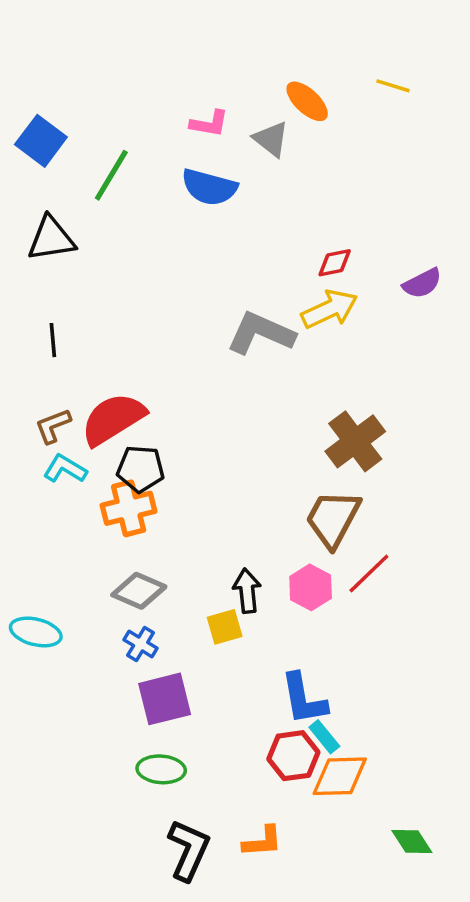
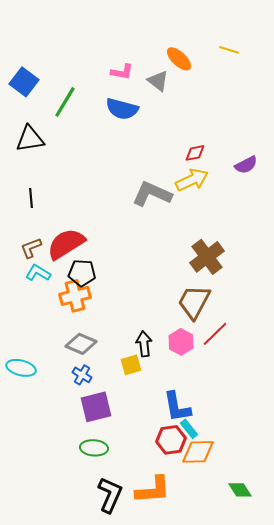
orange L-shape: (262, 842) -> (153, 490), size x1.5

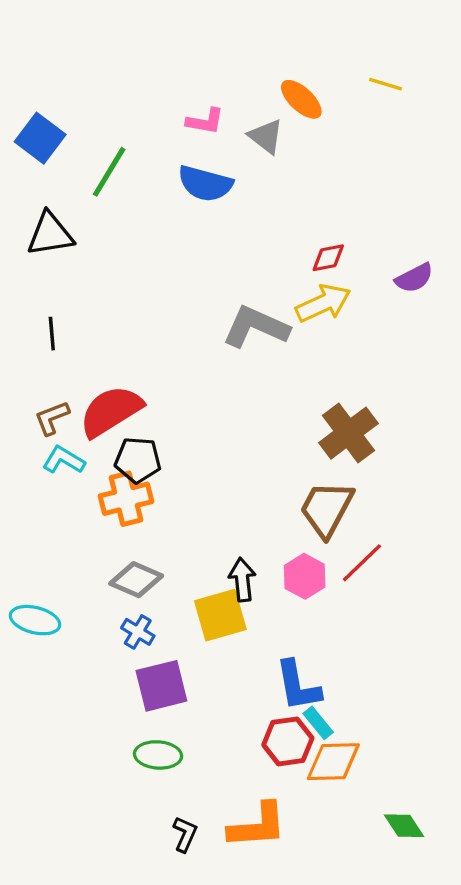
yellow square: (131, 365) -> (220, 615), size x1.5
black L-shape: (110, 495) -> (185, 834), size x0.6

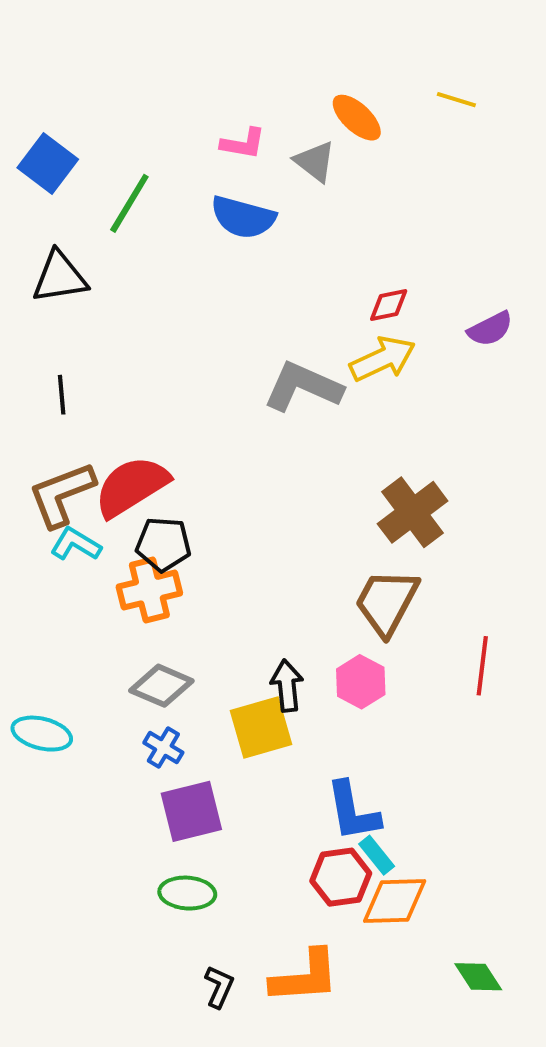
brown L-shape: (52, 418) -> (62, 494), size x1.6
red line: (362, 563) -> (482, 666), moved, turned -39

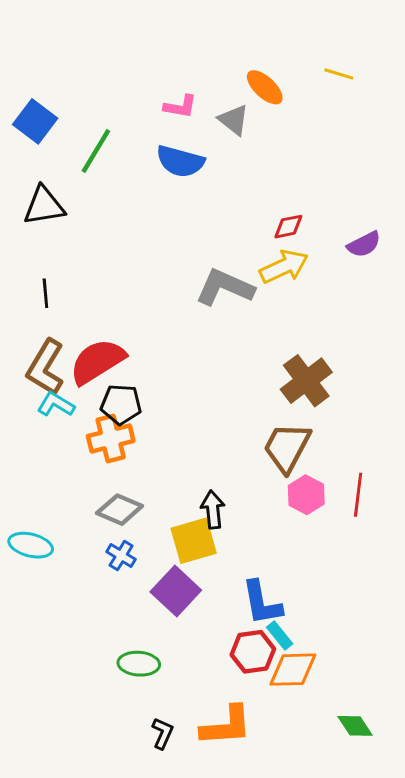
brown L-shape: (62, 494) -> (45, 367), turned -38
pink hexagon: (361, 682) -> (306, 495), moved
purple square: (191, 811) -> (176, 591), moved, turned -33

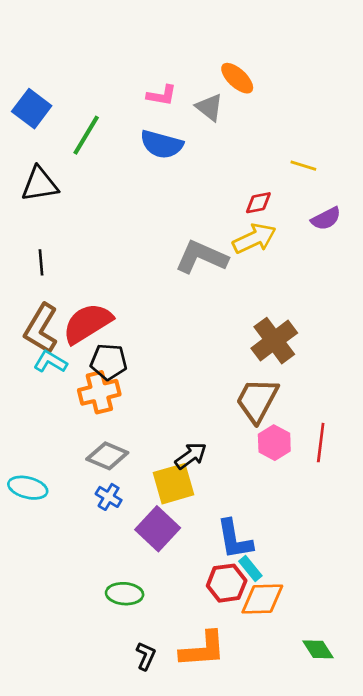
yellow line: (339, 74) -> (303, 166), moved
black arrow: (213, 510) -> (191, 456), turned 60

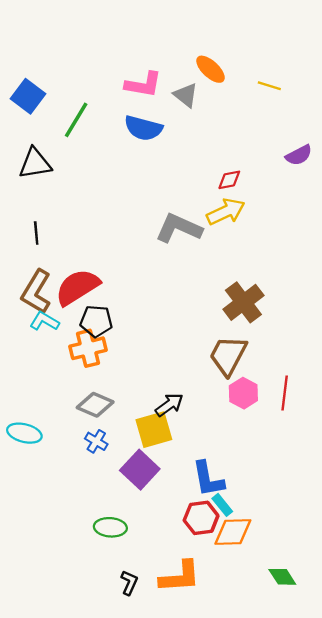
pink L-shape: (162, 95) -> (143, 85), size x1.4
yellow line: (303, 166) -> (269, 86), moved
purple semicircle: (326, 219) -> (299, 155), moved

